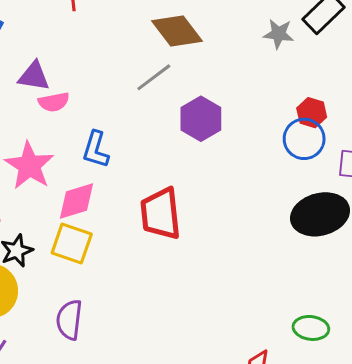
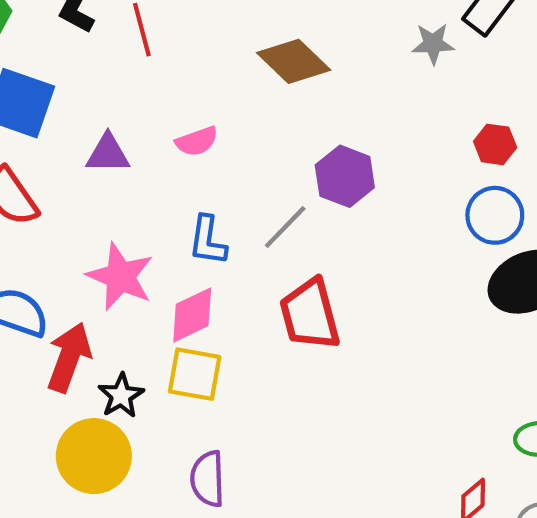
gray line: (154, 77) -> (285, 227), moved
pink semicircle: (54, 102) -> (197, 141), moved
blue circle: (304, 139) -> (495, 215), moved

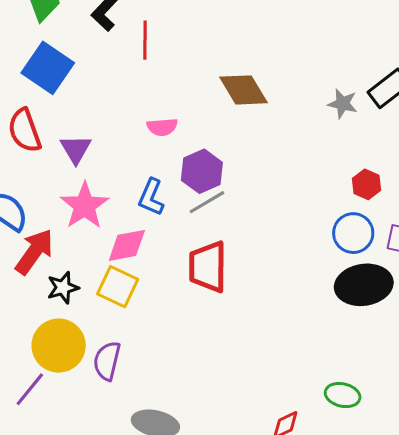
purple triangle: (108, 153) -> (76, 149), moved, turned 44
purple hexagon: (345, 176) -> (202, 171), moved
yellow circle: (94, 456) -> (59, 346), moved

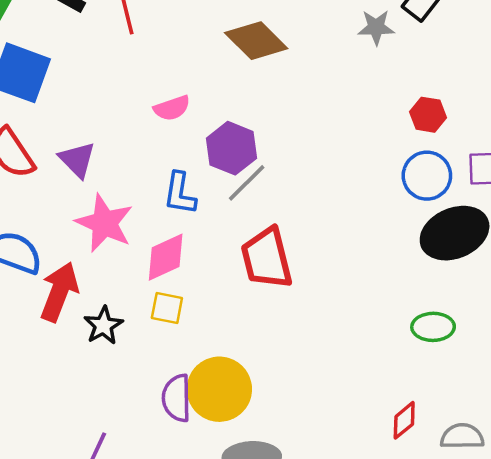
yellow square: (118, 287) -> (167, 308), size x0.7
yellow circle: (59, 346) -> (219, 389), moved
green ellipse: (343, 395) -> (433, 327), moved

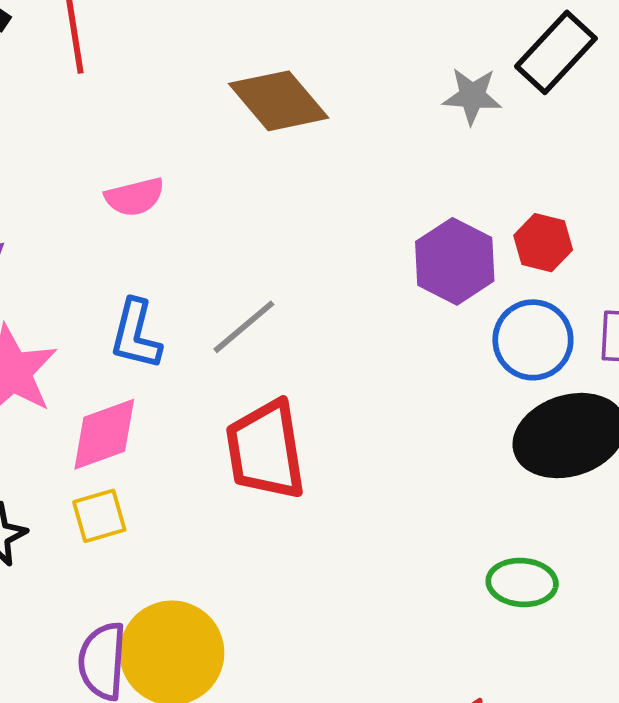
purple hexagon: (231, 148) -> (455, 261), moved
yellow square: (167, 308) -> (99, 516), turned -32

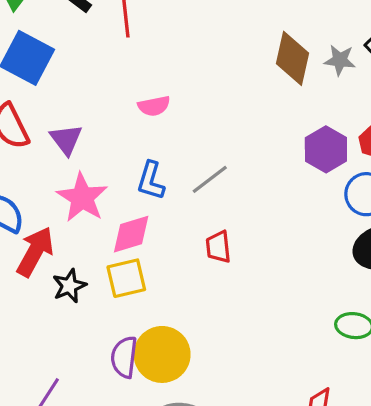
brown diamond: (279, 101) -> (293, 58), moved, turned 50
red trapezoid: (266, 450) -> (218, 247), size x0.6
yellow square: (99, 516) -> (126, 278), size x1.4

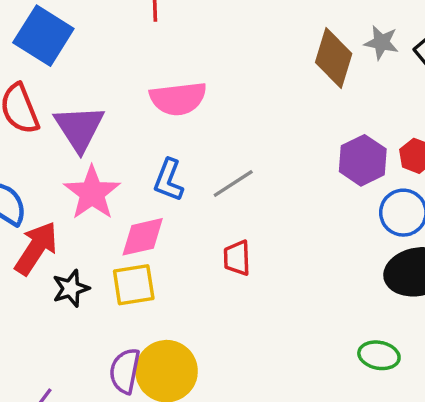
gray star: (340, 60) -> (381, 43), moved
pink semicircle: (154, 106) -> (178, 99), size x1.6
purple triangle: (66, 139) -> (79, 128), size x1.4

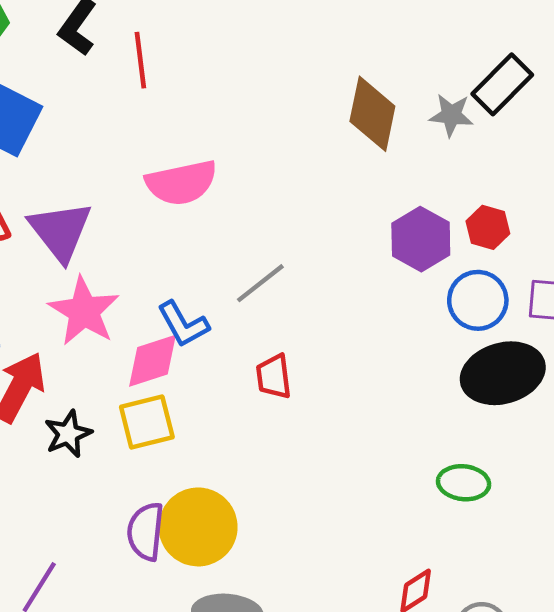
gray star: (381, 43) -> (451, 115), moved
blue L-shape: (169, 180) -> (183, 324), moved, turned -45

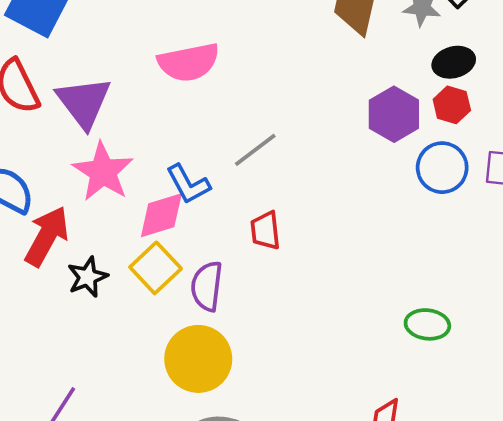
black ellipse: (503, 373) -> (454, 62), moved, size x0.6
yellow square: (147, 422) -> (156, 268), turned -30
purple semicircle: (146, 531) -> (207, 286), moved

